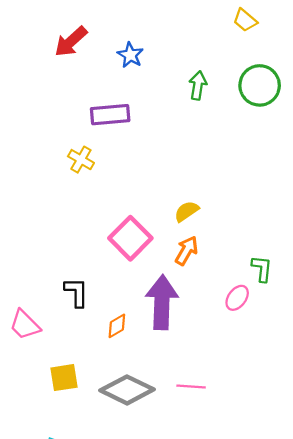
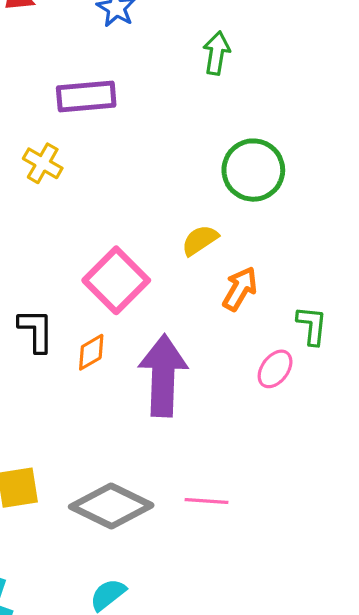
green circle: (260, 85) -> (253, 170), moved
orange arrow: (187, 251) -> (240, 289), moved
black L-shape: (76, 292) -> (36, 331), moved
orange diamond: (117, 326) -> (91, 352), moved

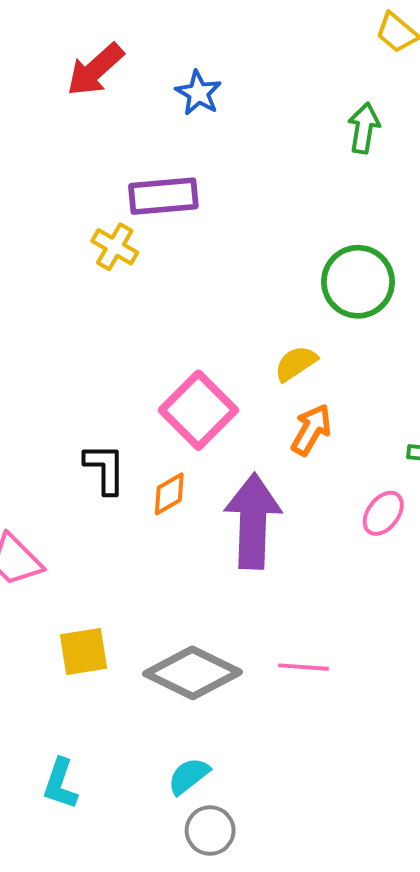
green arrow: (217, 53) -> (364, 128), moved
yellow cross: (43, 163) -> (115, 247), moved
orange arrow: (240, 289) -> (311, 430), moved

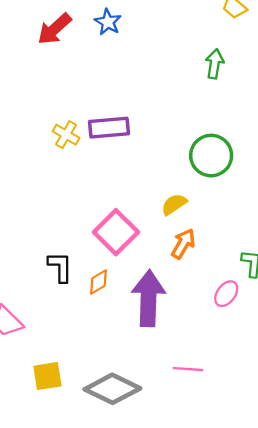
blue star: (198, 93) -> (108, 22), moved
purple rectangle: (163, 196) -> (109, 128), moved
pink line: (303, 667) -> (188, 369), moved

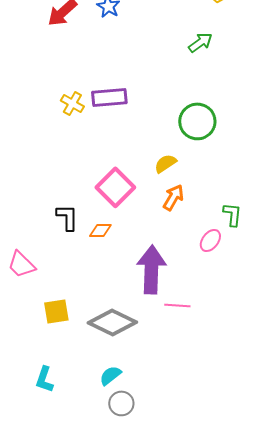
green arrow: (215, 64) -> (200, 42), turned 45
orange diamond: (99, 282) -> (100, 230), turned 30
purple arrow: (148, 298) -> (151, 269), moved

